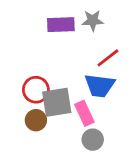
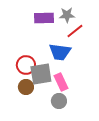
red line: (108, 58) -> (75, 31), moved
blue trapezoid: (100, 86) -> (60, 52), moved
gray circle: (93, 140) -> (59, 101), moved

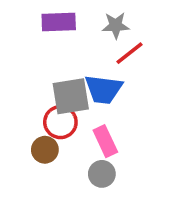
purple rectangle: (44, 18) -> (59, 22), moved
red circle: (26, 65) -> (60, 122), moved
gray square: (41, 74) -> (71, 96), moved

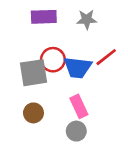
red line: (129, 53) -> (106, 57), moved
gray square: (71, 96) -> (33, 73), moved
red circle: (60, 122) -> (53, 60), moved

